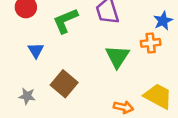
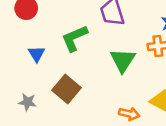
green L-shape: (65, 21) -> (74, 38), moved

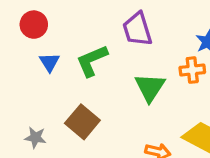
blue triangle: (37, 54) -> (49, 62), moved

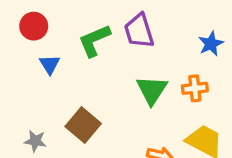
green L-shape: (92, 61) -> (94, 40), moved
orange cross: (192, 70) -> (195, 88), moved

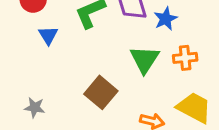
blue star: (211, 44) -> (166, 19), moved
brown square: (83, 125) -> (101, 92), moved

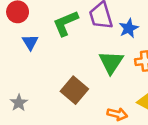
gray star: (35, 108) -> (19, 103), turned 30

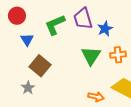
brown square: (74, 90) -> (40, 66), moved
gray star: (19, 103) -> (28, 88), moved

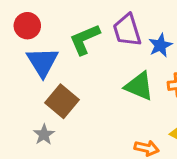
blue triangle: (27, 40) -> (42, 62), size x1.6
green triangle: (91, 56) -> (139, 86), turned -40

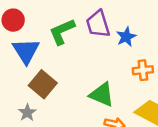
green triangle: (139, 86) -> (102, 95), moved

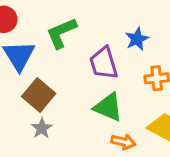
purple trapezoid: (98, 24) -> (104, 63), moved
gray star: (27, 113) -> (42, 128), moved

